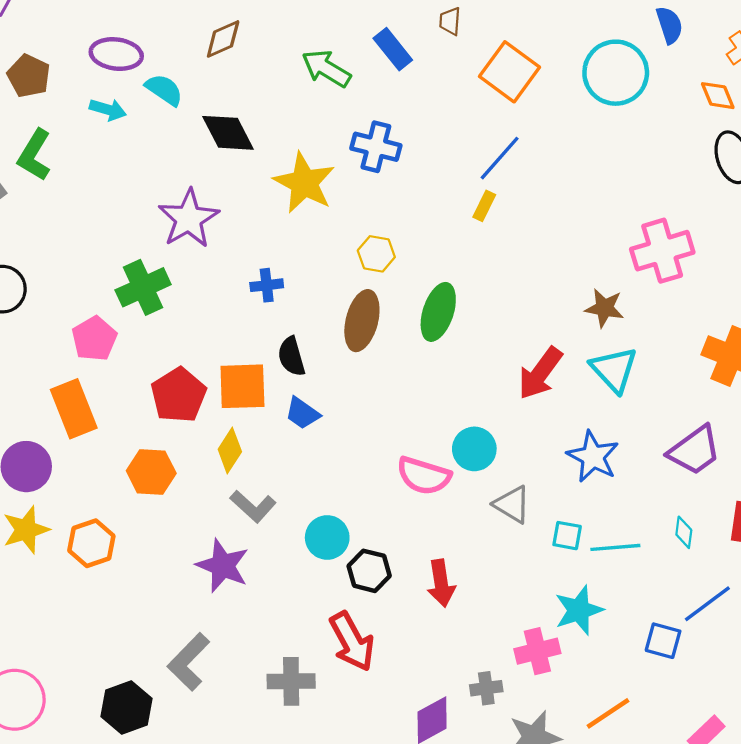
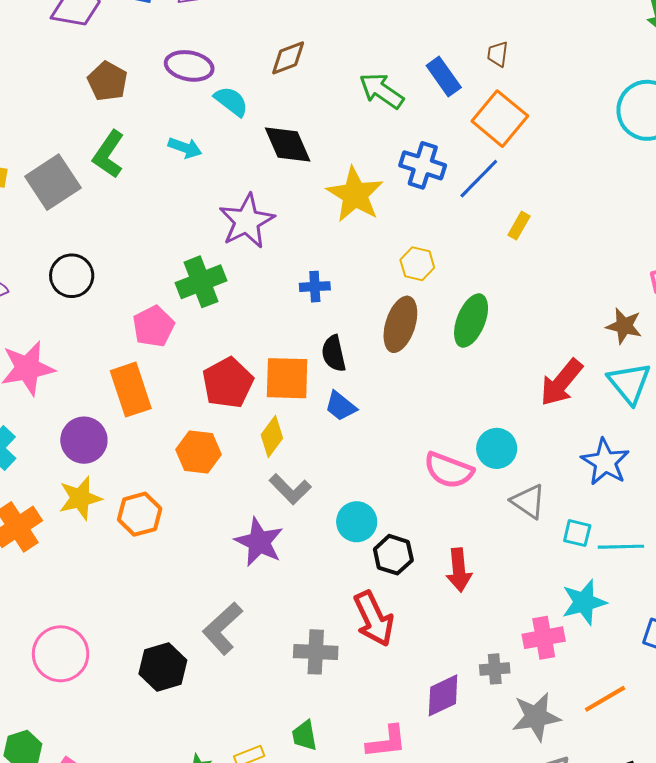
orange square: (510, 72) -> (500, 119), moved
cyan arrow: (108, 110) -> (185, 148), moved
blue line: (500, 158) -> (479, 179), moved

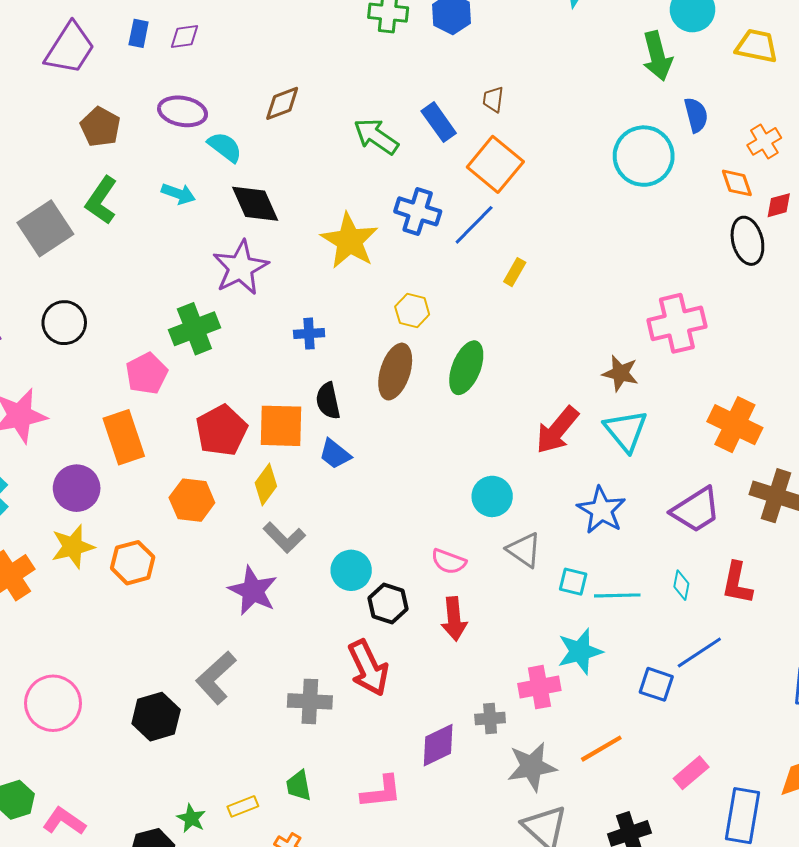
black diamond: (288, 144) -> (255, 204), moved
pink semicircle: (449, 470) -> (449, 561), moved, size x0.7

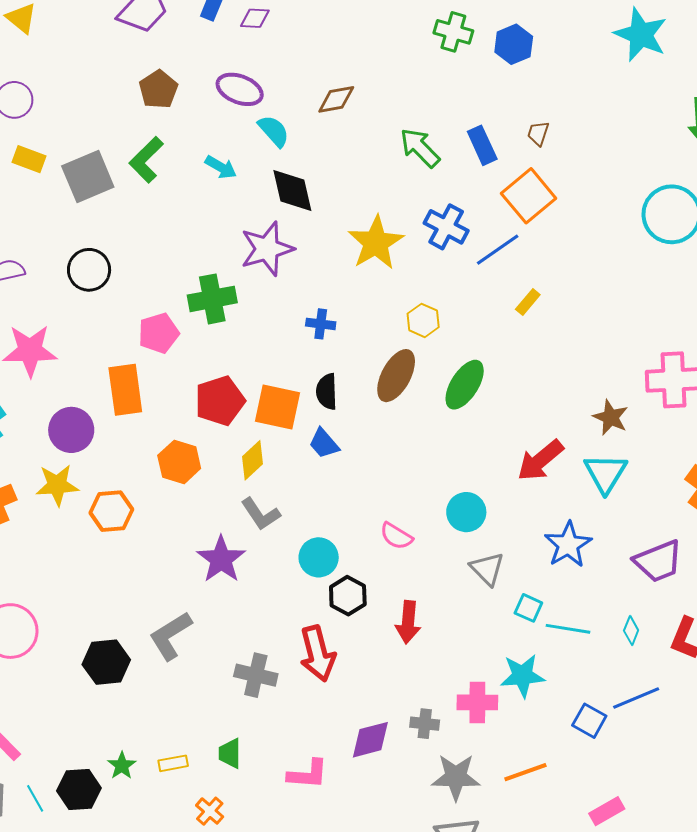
pink semicircle: (449, 561) -> (396, 536), moved

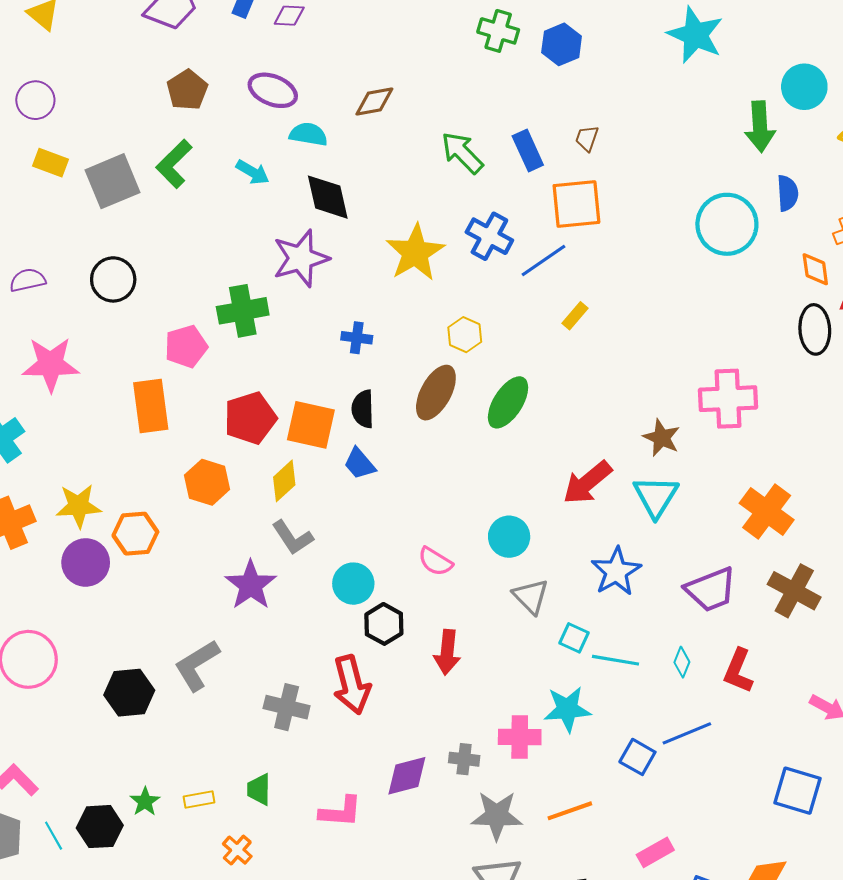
cyan semicircle: (274, 131) -> (308, 134), turned -39
orange square: (529, 196) -> (576, 204), turned 34
purple circle: (71, 430) -> (86, 562), moved

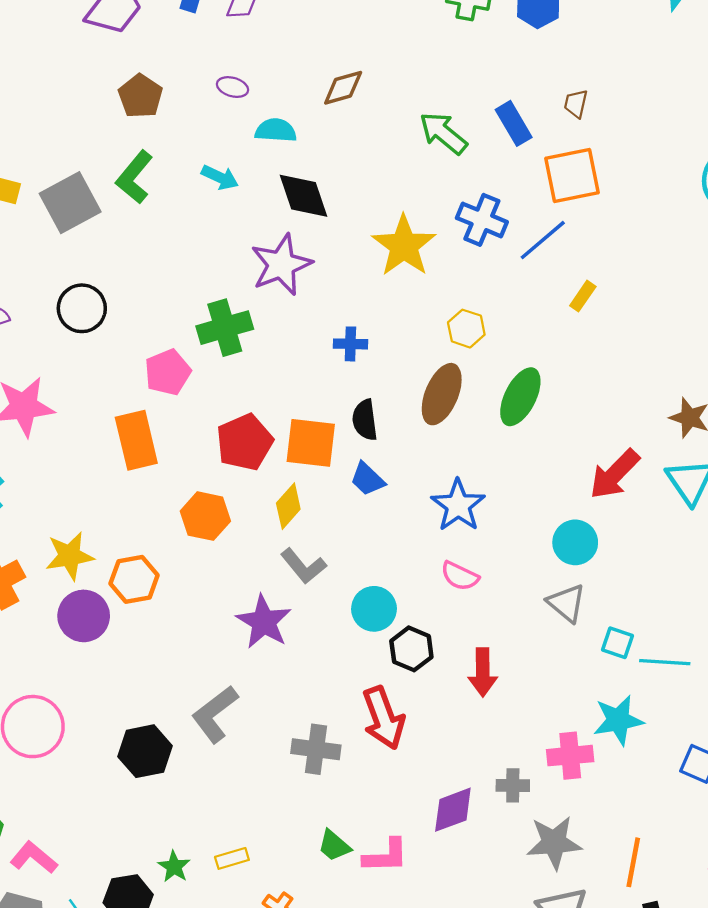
purple ellipse: (273, 90) -> (232, 87), size x0.6
cyan circle: (509, 537) -> (575, 542), moved
blue star: (616, 571) -> (458, 505), moved
green trapezoid: (259, 789) -> (334, 846), moved, turned -44
orange line: (570, 811) -> (633, 862), moved, turned -54

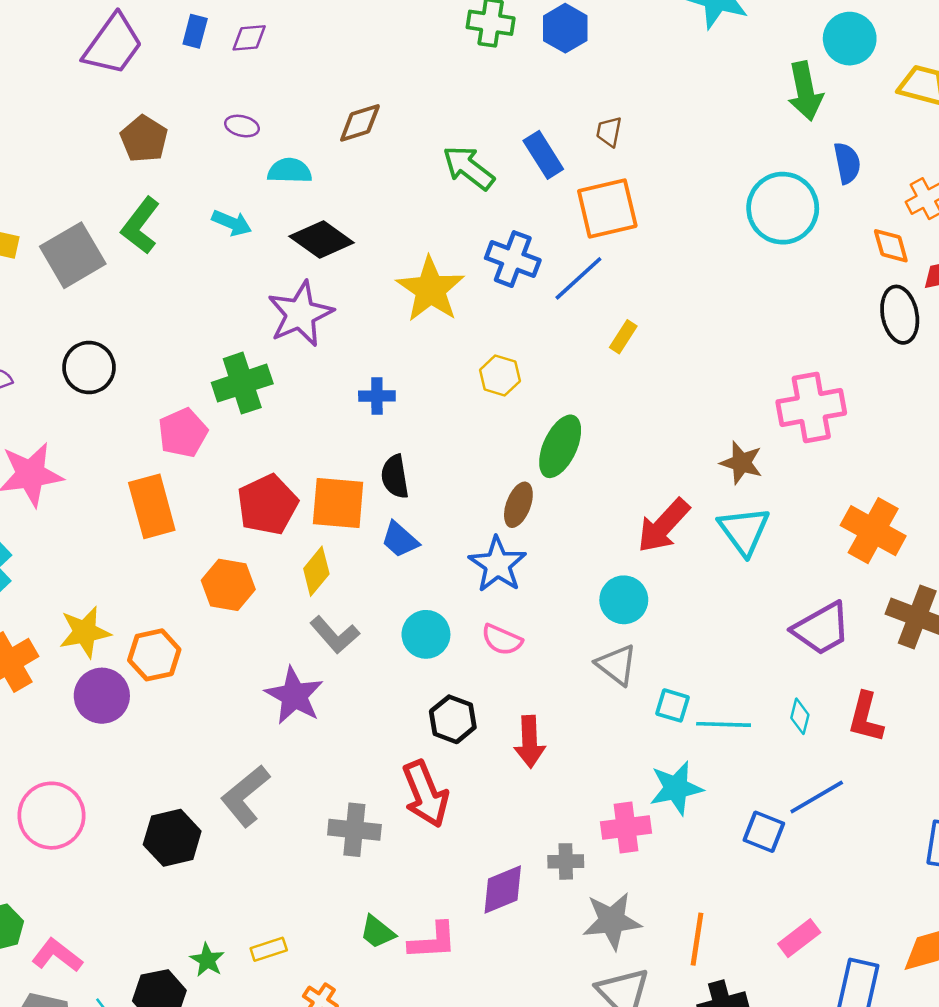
black diamond: (304, 196) -> (322, 240), turned -34
brown ellipse: (442, 394) -> (518, 505), moved, size x0.7
cyan circle: (374, 609) -> (426, 634), moved

